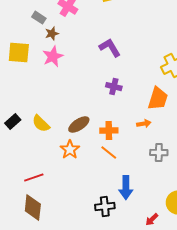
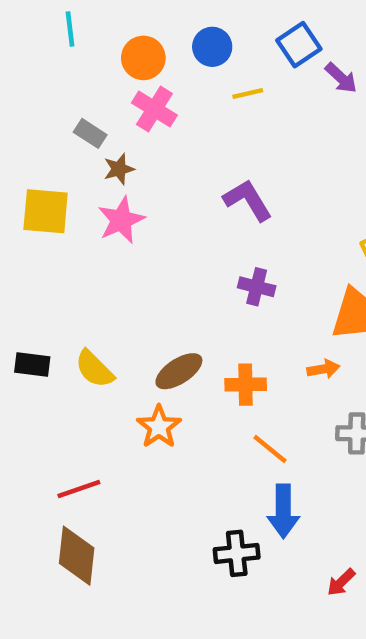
black rectangle: (13, 122) -> (32, 365), turned 49
orange line: (109, 153) -> (270, 449), moved

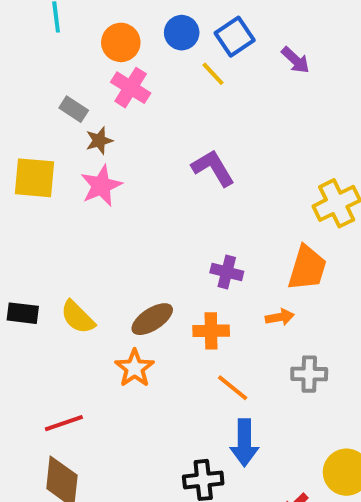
blue square: (299, 45) -> (235, 37), moved
yellow line: (248, 93) -> (213, 74), turned 60
purple cross: (257, 287) -> (227, 272), moved

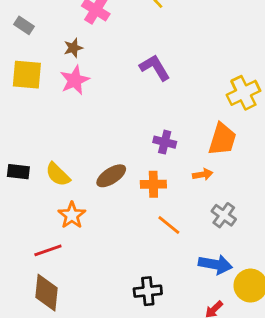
gray rectangle: (74, 109) -> (24, 25), moved
orange star: (135, 368) -> (72, 215), moved
gray cross: (309, 374) -> (224, 215), turned 35
blue arrow: (244, 443) -> (215, 264), moved, turned -80

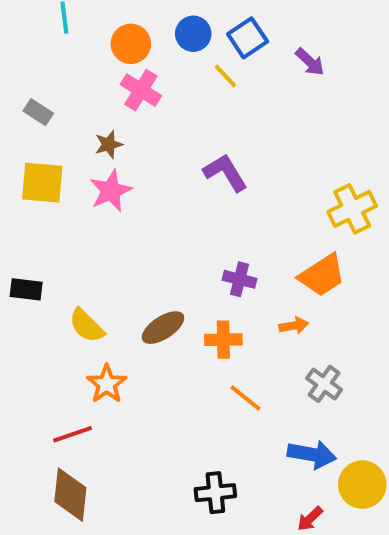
orange trapezoid: (222, 139) -> (322, 275), turned 40
black rectangle: (18, 172) -> (26, 289), moved

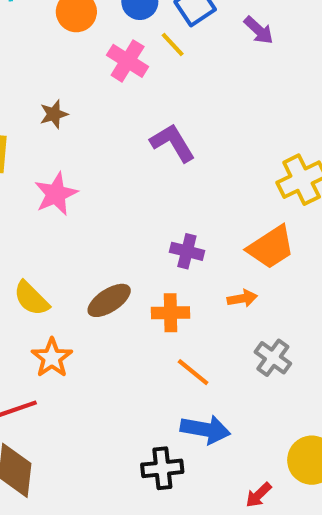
pink cross: (141, 90) -> (128, 61), moved
pink star: (111, 191) -> (56, 194), moved
blue arrow: (312, 454) -> (205, 429), moved

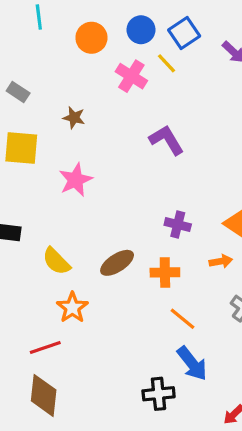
brown star: (54, 114) -> (74, 118), turned 30
blue arrow: (205, 429) -> (192, 363), turned 42

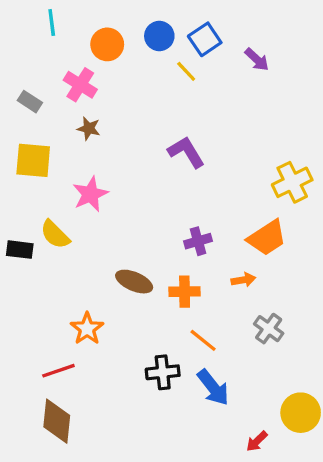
pink cross: (131, 76) -> (80, 85), moved
purple cross: (178, 225) -> (198, 241), turned -30
yellow semicircle: (56, 261) -> (55, 234), moved
brown ellipse: (117, 263) -> (134, 282), turned 56
black cross: (159, 394) -> (163, 372), moved

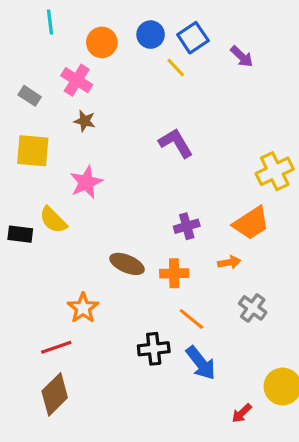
brown diamond: (57, 421) -> (55, 394), turned 39

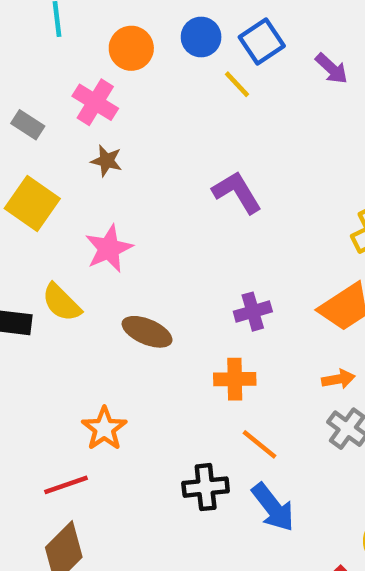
yellow square: (33, 151) -> (32, 204), turned 30
orange arrow: (229, 262) -> (338, 379), moved
brown ellipse: (127, 264) -> (147, 332), moved

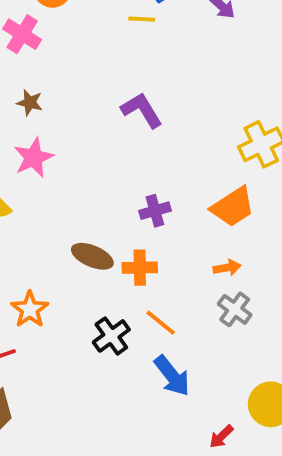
yellow line: (237, 84) -> (142, 19), turned -44
brown star: (107, 161) -> (30, 103), moved
brown ellipse: (147, 332) -> (92, 256), moved
black cross: (206, 487) -> (111, 336), moved, turned -30

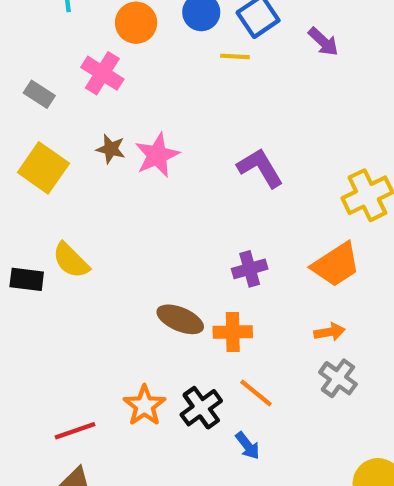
purple L-shape: (142, 110) -> (260, 168), moved
pink star: (34, 158) -> (157, 155), moved
orange star: (30, 309) -> (144, 406), moved
blue arrow: (172, 376) -> (248, 446), moved, size x0.6

